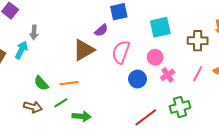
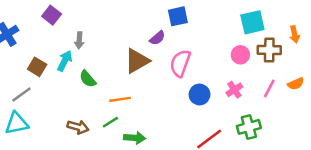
cyan square: (160, 27) -> (252, 22), moved
pink circle: (155, 57) -> (240, 55), moved
green semicircle: (41, 83) -> (88, 79), moved

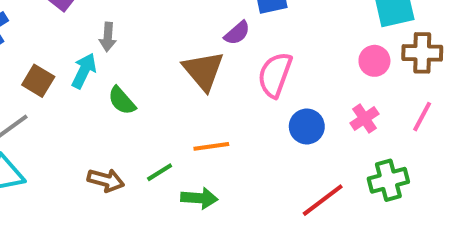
brown triangle: (137, 61) -> (203, 71), turned -40
orange line: (120, 99) -> (211, 146), moved

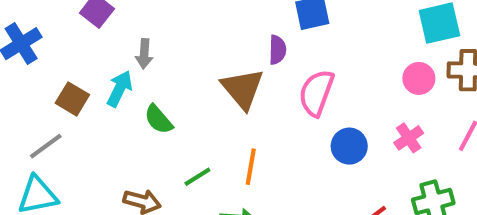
purple semicircle: (237, 33) -> (277, 50), turned -48
orange line: (211, 146) -> (251, 167), turned -72
green line: (160, 172) -> (197, 177), moved

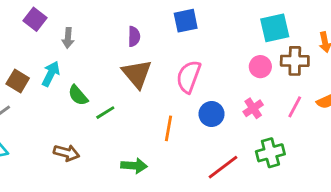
purple semicircle: (277, 50) -> (134, 36), moved
gray arrow: (144, 54) -> (68, 38), moved
orange line: (251, 167) -> (168, 128), moved
green line: (197, 177) -> (105, 113), moved

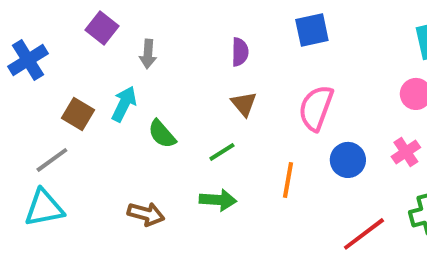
brown triangle: (137, 74) -> (244, 104), size x0.6
green line: (105, 113) -> (222, 152), moved
green arrow: (134, 166) -> (218, 200), moved

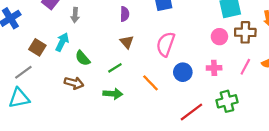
pink cross: (406, 152) -> (214, 68), turned 32
orange line: (288, 180) -> (150, 83), turned -54
brown arrow: (146, 214) -> (74, 83), moved

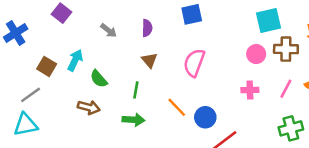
gray arrow: (75, 15) -> (109, 30), moved, turned -56
green line: (115, 68) -> (136, 90), turned -48
blue circle: (183, 72) -> (205, 117), moved
green cross: (227, 101) -> (291, 128), moved

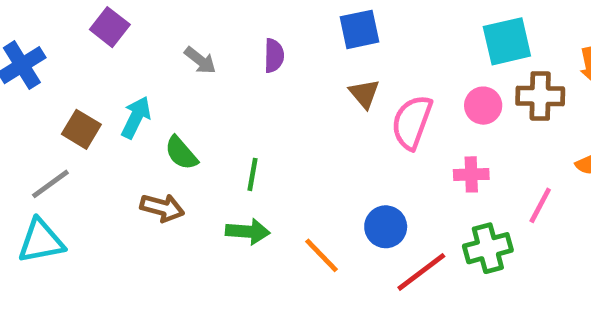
brown triangle: (150, 60) -> (364, 94), moved
pink semicircle: (194, 63) -> (412, 122), moved
pink line: (286, 89) -> (540, 205), moved
orange line: (177, 107) -> (321, 255), moved
green cross: (291, 128) -> (488, 248), moved

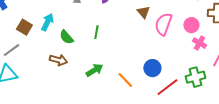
pink circle: (483, 106) -> (191, 25), moved
green line: (253, 174) -> (96, 32), moved
pink cross: (471, 174) -> (199, 43), moved, turned 32
green arrow: (248, 232) -> (94, 70), turned -36

